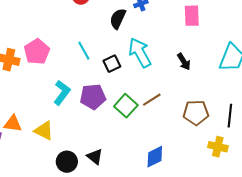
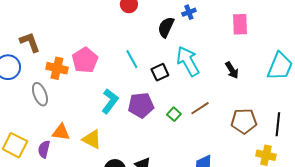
green square: (126, 106) -> (174, 114), size x0.6

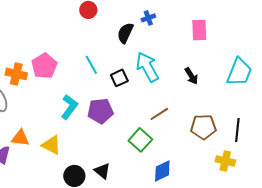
green square: (174, 114) -> (140, 140), moved, size x1.6

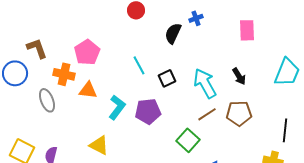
pink pentagon: (44, 66) -> (87, 52), moved
cyan arrow: (147, 67) -> (205, 83), moved
brown pentagon: (203, 127) -> (239, 113), moved
orange triangle: (20, 138) -> (88, 90), moved

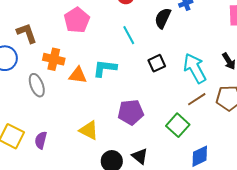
pink pentagon: (87, 52) -> (77, 20), moved
cyan line: (139, 65) -> (129, 35), moved
cyan L-shape: (117, 107) -> (105, 68), moved, turned -120
purple pentagon: (148, 111) -> (131, 112), moved

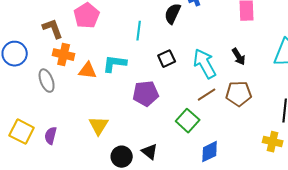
brown L-shape: (27, 33) -> (53, 29), moved
cyan line: (129, 35) -> (139, 31), turned 36
purple pentagon: (131, 112) -> (146, 94), moved
yellow triangle: (89, 130) -> (99, 126), turned 35

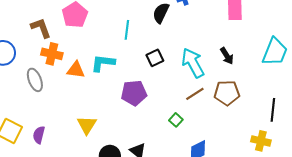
green square: (188, 121) -> (176, 120), size x0.6

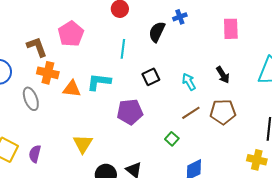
cyan arrow: (193, 63) -> (189, 82), size x0.6

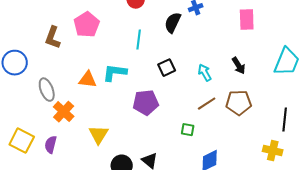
brown L-shape: (37, 47) -> (53, 38), turned -140
orange cross: (48, 73) -> (64, 112), moved, turned 30
green square: (172, 139) -> (188, 130), turned -32

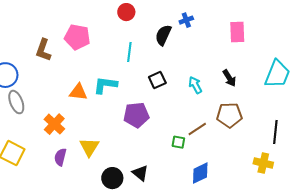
pink pentagon: (87, 25) -> (77, 37), turned -30
gray ellipse: (47, 90) -> (16, 102), moved
brown line: (207, 104) -> (197, 129), moved
purple semicircle: (51, 145) -> (60, 157), moved

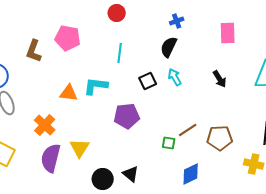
black semicircle: (163, 35) -> (169, 47), moved
cyan arrow: (195, 85) -> (175, 77), moved
brown pentagon: (229, 115) -> (220, 138), moved
purple semicircle: (60, 157) -> (51, 158), size x1.6

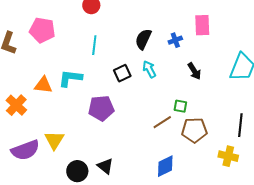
blue cross: (177, 21) -> (175, 40), moved
orange cross: (45, 125) -> (16, 105), moved
green square: (169, 143) -> (180, 106), moved
purple semicircle: (51, 158) -> (25, 150), turned -124

